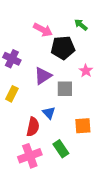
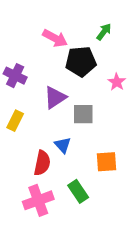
green arrow: (81, 25) -> (104, 32), turned 88
pink star: (86, 71) -> (117, 82), moved

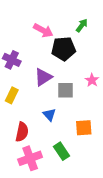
pink star: (117, 82) -> (92, 80), moved
red semicircle: (42, 163) -> (22, 132), moved

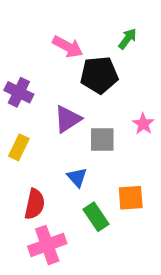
green rectangle: (61, 151) -> (96, 217), moved

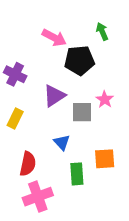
green arrow: (127, 39) -> (102, 31), turned -60
pink star: (143, 124) -> (105, 100), moved
green rectangle: (96, 217) -> (77, 174), turned 30

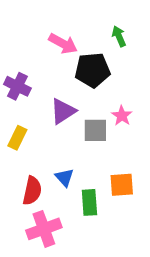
blue triangle: (62, 142) -> (64, 177), moved

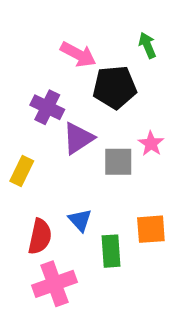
purple cross: (17, 86) -> (47, 107), moved

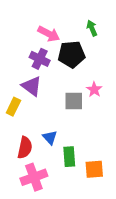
purple cross: (47, 107) -> (40, 59), moved
purple triangle: (78, 138) -> (32, 86), moved, turned -50
orange square: (151, 229) -> (94, 169), moved

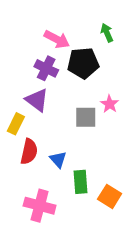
red semicircle: (25, 148) -> (29, 152), moved
orange square: (94, 169) -> (110, 196), turned 36
pink cross: (34, 177) -> (40, 206), turned 35

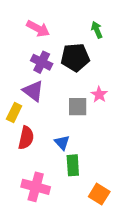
pink arrow: (57, 39) -> (38, 29), moved
blue triangle: (58, 159) -> (62, 143), moved
orange square: (110, 196) -> (99, 194), moved

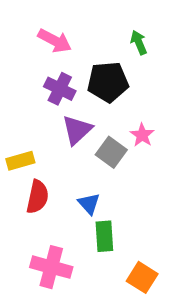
purple triangle: (33, 91) -> (77, 130), moved, turned 40
gray square: (78, 107) -> (111, 152), turned 36
yellow rectangle: (14, 113) -> (20, 161), turned 48

